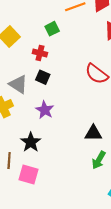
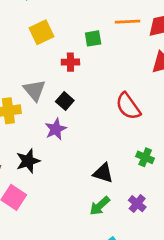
red cross: (40, 53) -> (70, 62), turned -32
black square: (43, 77) -> (65, 101), moved

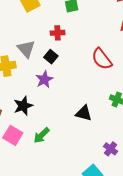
red cross: (70, 62) -> (58, 33), moved
purple cross: (137, 204) -> (111, 149), moved
green arrow: (100, 206) -> (41, 135), moved

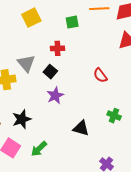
red semicircle: (102, 59) -> (100, 75), size x0.7
purple star: (44, 79) -> (55, 95), moved

